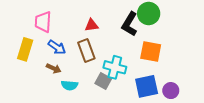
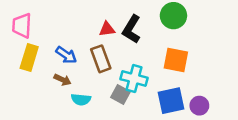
pink trapezoid: (43, 22) -> (22, 25), moved
black L-shape: (130, 24) -> (132, 29), moved

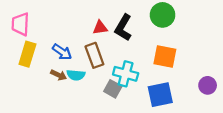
cyan semicircle: (81, 99) -> (76, 75), moved
purple circle: (199, 106) -> (208, 85), moved

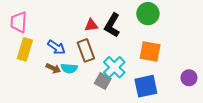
cyan cross: (126, 74) -> (114, 67), turned 30

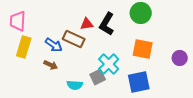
brown rectangle: (86, 50) -> (74, 39), moved, turned -45
cyan semicircle: (69, 68) -> (75, 85), moved
purple circle: (189, 78) -> (180, 58), moved
gray square: (103, 81) -> (98, 77), turned 35

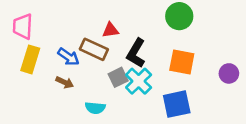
black L-shape: (107, 24) -> (136, 53), moved
gray square: (98, 77) -> (118, 77), moved

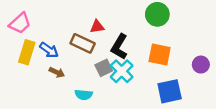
pink trapezoid: (23, 26) -> (20, 23), turned -135
blue arrow: (68, 57) -> (49, 50), moved
blue square: (177, 104) -> (170, 91), moved

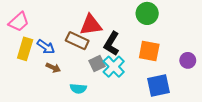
red triangle: (97, 27) -> (91, 25), size x1.6

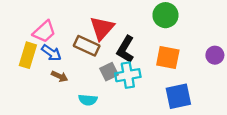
pink trapezoid: (19, 22) -> (44, 32), moved
red triangle: (91, 25) -> (102, 28), turned -40
purple circle: (188, 60) -> (215, 55), moved
cyan cross: (114, 67) -> (128, 75), turned 35

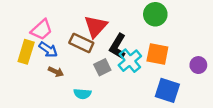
purple circle: (215, 55) -> (198, 65), moved
cyan cross: (128, 75) -> (130, 61), moved, turned -30
blue square: (178, 96) -> (167, 90), turned 30

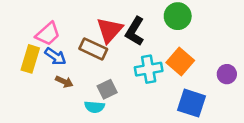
black L-shape: (118, 46) -> (135, 31), moved
orange square: (157, 54) -> (180, 62), turned 30
cyan cross: (130, 61) -> (149, 69), turned 30
gray square: (102, 67) -> (107, 89), moved

